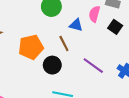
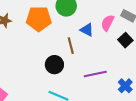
orange pentagon: (31, 47) -> (39, 19), moved
purple line: (93, 66) -> (95, 74), turned -60

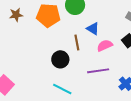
pink semicircle: (108, 23) -> (105, 45), moved, turned 35

